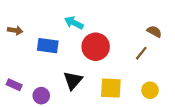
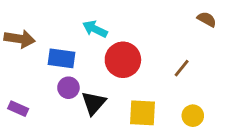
brown arrow: (15, 30) -> (20, 39), size x1.5
brown semicircle: (154, 31) -> (207, 19), moved
purple circle: (41, 96) -> (68, 88), moved

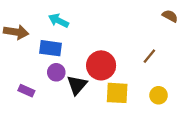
cyan arrow: (95, 29) -> (59, 21), moved
red circle: (123, 60) -> (101, 65), moved
purple rectangle: (18, 109) -> (26, 91), moved

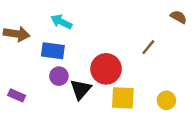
brown line: (149, 56) -> (148, 47), moved
purple rectangle: (26, 91) -> (17, 95), moved

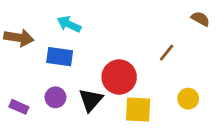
purple circle: (59, 76) -> (55, 97), moved
yellow circle: (166, 100) -> (188, 99), moved

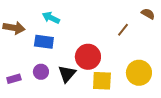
brown line: (167, 53) -> (123, 30), moved
yellow circle: (188, 99) -> (139, 73), size x1.6
purple rectangle: (19, 107) -> (14, 79), turned -40

